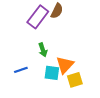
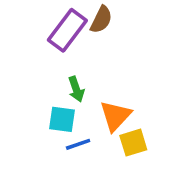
blue line: (21, 70) -> (78, 144), moved
cyan square: (52, 73) -> (62, 119), moved

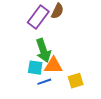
green arrow: (76, 89) -> (43, 50), size x1.6
orange triangle: (115, 116) -> (53, 66), moved, turned 48

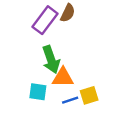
cyan square: (35, 68) -> (38, 92), moved
blue line: (44, 82) -> (70, 100), moved

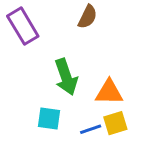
purple rectangle: (45, 20) -> (23, 26), moved, turned -68
orange triangle: (63, 77) -> (109, 92), moved

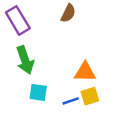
green arrow: (66, 77) -> (25, 60), moved

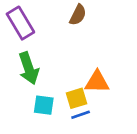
yellow square: (90, 96) -> (77, 98), moved

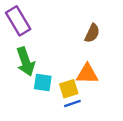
brown semicircle: (78, 15) -> (92, 33), moved
cyan square: (44, 105) -> (43, 83), moved

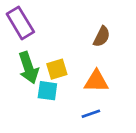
yellow square: (69, 89) -> (57, 69), moved
blue line: (72, 104) -> (91, 114), moved

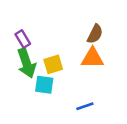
purple rectangle: (20, 23) -> (23, 39), moved, size x0.6
orange triangle: (96, 81) -> (93, 58), moved

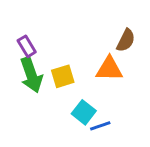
brown semicircle: (95, 34) -> (126, 40), moved
cyan square: (44, 85) -> (84, 112), moved, turned 30

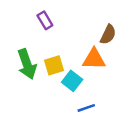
purple rectangle: (27, 46) -> (45, 20), moved
cyan square: (84, 112) -> (72, 81), moved

